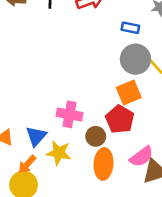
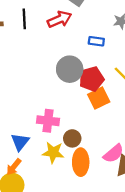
gray circle: (135, 59) -> (70, 69), moved
red pentagon: (120, 119) -> (91, 79), moved, turned 30
yellow star: (59, 153) -> (53, 152), moved

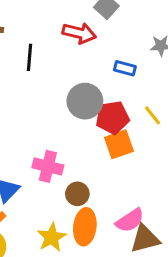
black line: (24, 19) -> (29, 57), moved
red arrow: (60, 19) -> (79, 33), turned 30
yellow star: (53, 152) -> (52, 237), moved, turned 30

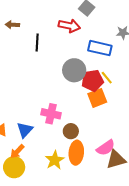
blue rectangle: (125, 68) -> (100, 48), size x1.6
yellow line: (152, 115) -> (107, 78), moved

